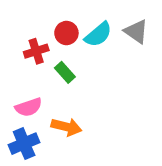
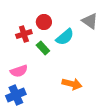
cyan semicircle: (98, 35) -> (65, 37), moved
orange arrow: (66, 127) -> (72, 84), moved

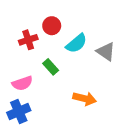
gray triangle: (90, 21) -> (106, 52), moved
green rectangle: (43, 48) -> (51, 67), moved

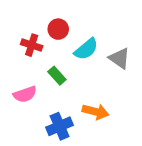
red cross: (28, 40) -> (32, 45), turned 36
blue cross: (19, 112) -> (60, 126), moved

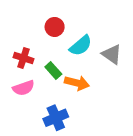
red cross: (32, 45) -> (23, 58), moved
orange arrow: (95, 112) -> (77, 83), moved

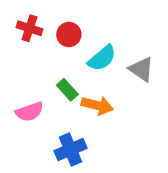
red cross: (23, 58) -> (29, 28), moved

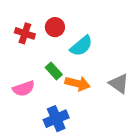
red cross: (29, 28) -> (25, 33), moved
gray triangle: (141, 69) -> (119, 84), moved

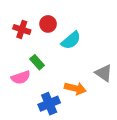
green rectangle: (54, 71) -> (37, 62), moved
orange arrow: (78, 84) -> (75, 88), moved

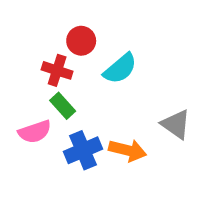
red cross: (22, 29) -> (57, 70), moved
blue cross: (49, 104) -> (83, 150), moved

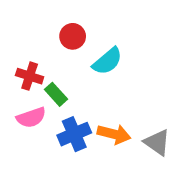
red cross: (57, 70) -> (30, 76), moved
gray triangle: (176, 124) -> (157, 142), moved

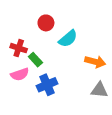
orange arrow: (114, 134) -> (95, 62), moved
gray triangle: (157, 142) -> (99, 90), turned -30

